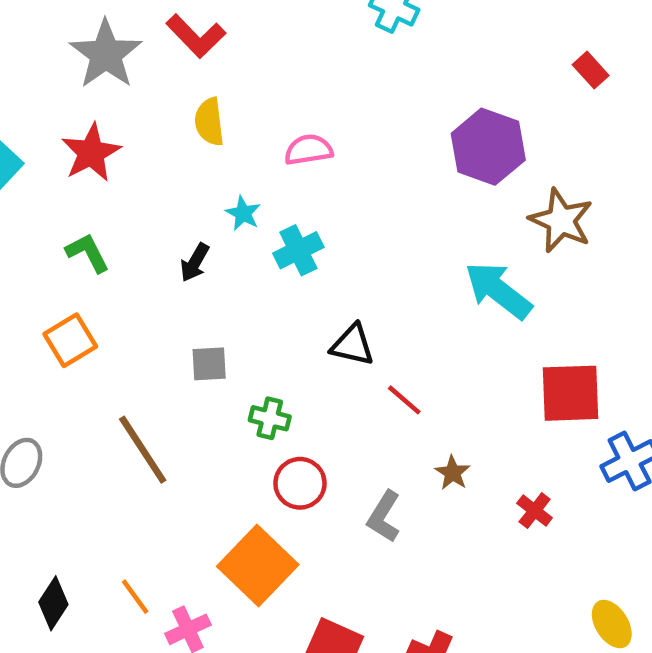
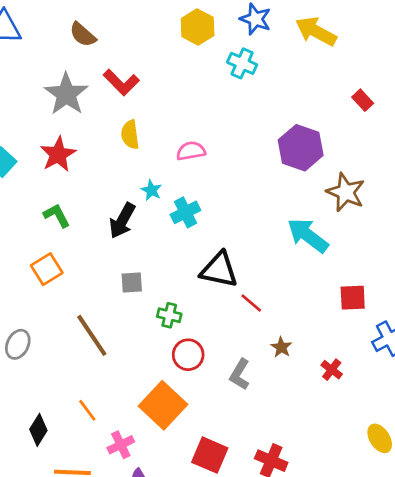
black arrow: (195, 263) -> (122, 221), size x1.5
black triangle: (352, 345) -> (219, 270), size x1.4
red square: (570, 393) -> (353, 298), size x0.7
orange line: (135, 597) -> (87, 410), moved

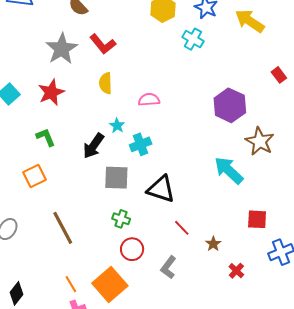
gray square: (132, 282) -> (116, 178), moved, size x1.5
red line: (251, 303) -> (182, 228), moved
brown star: (281, 347) -> (213, 244), moved
orange line: (87, 410) -> (71, 284), moved

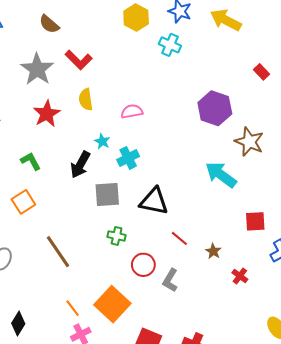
red star: (51, 92) -> (47, 114), moved
red circle: (132, 249) -> (143, 265), moved

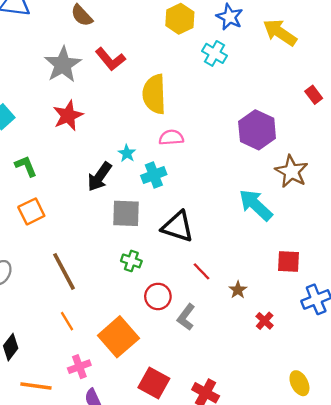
yellow semicircle: (86, 99) -> (154, 94), moved, size x1.6
pink semicircle: (132, 111) -> (171, 137), moved
green L-shape: (31, 161) -> (26, 166), moved
orange line: (73, 308) -> (67, 321), moved

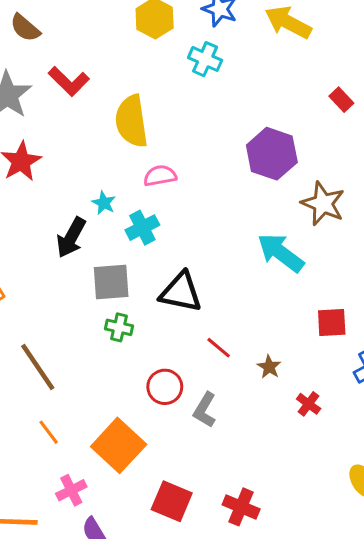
green cross: (131, 261) -> (119, 327), moved

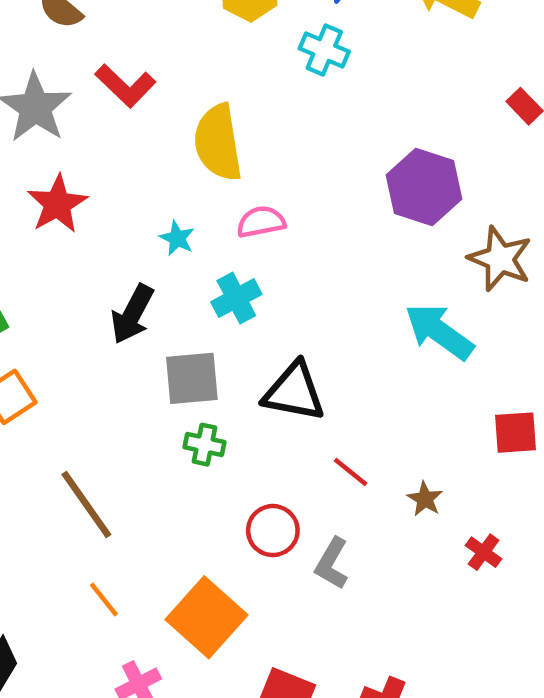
cyan star: (104, 203) -> (177, 238), moved

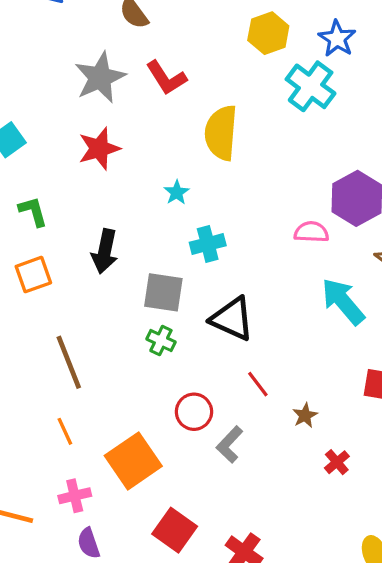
cyan cross: (324, 50) -> (311, 86), size x1.4
pink semicircle: (261, 222) -> (311, 232), moved
black arrow: (132, 314) -> (105, 251), moved, turned -30

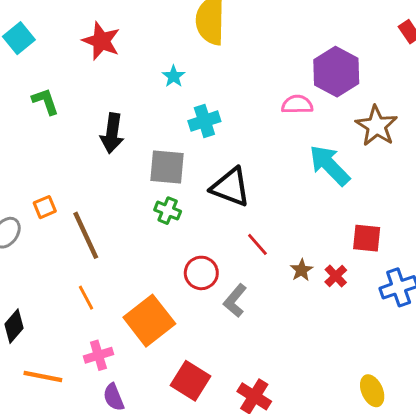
red star: (99, 149) -> (101, 41), turned -30
orange square: (33, 275) -> (45, 207), moved, size x0.7
red cross: (337, 462) -> (336, 276), moved

